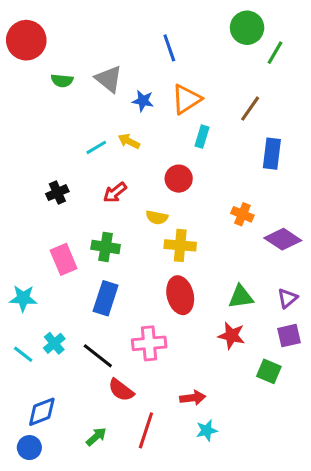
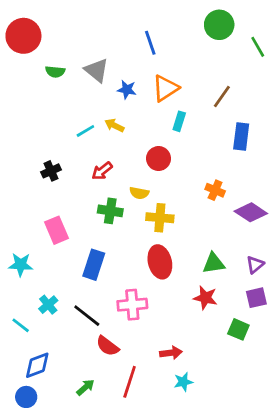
green line: (275, 53) -> (258, 47), moved, turned -60
green cross: (106, 247) -> (110, 211), moved
cyan line: (23, 354) -> (21, 325), moved

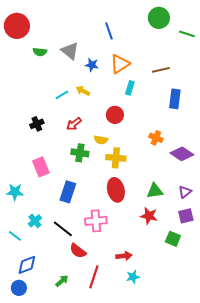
green line: (258, 47) -> (187, 34), turned -42
brown line: (222, 96) -> (161, 70), turned 42

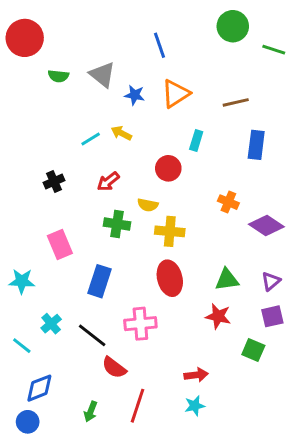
cyan rectangle: (130, 88) -> (196, 140), moved
red arrow: (124, 256) -> (196, 375), moved
green arrow: (62, 281) -> (91, 412), turned 152

